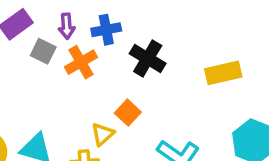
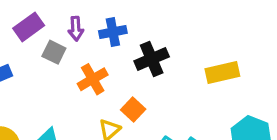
black cross: (148, 59) -> (152, 59), turned 36
orange cross: (81, 62) -> (93, 79), moved

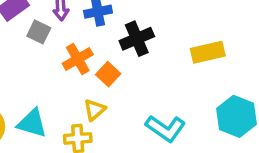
orange square: (133, 109) -> (108, 74), moved

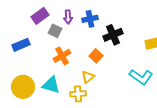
orange cross: (78, 59) -> (62, 56), moved
cyan L-shape: (166, 128) -> (141, 77), moved

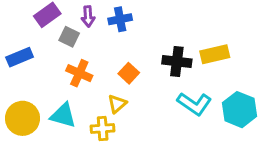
black cross: (113, 35) -> (177, 61), moved, turned 30
orange cross: (62, 56) -> (79, 73), turned -36

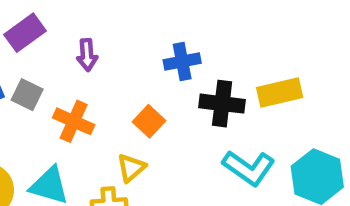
purple arrow: (88, 16) -> (87, 55), moved
blue cross: (120, 19) -> (182, 61), moved
gray square: (69, 37) -> (27, 95), moved

